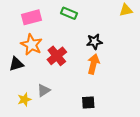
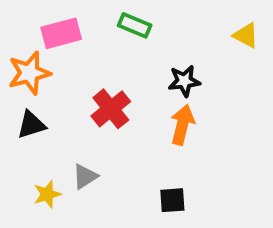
yellow triangle: (126, 10) -> (246, 35), moved, turned 40
orange star: (31, 45) -> (29, 73), moved, turned 30

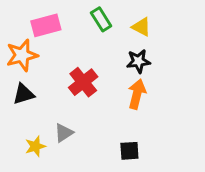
green rectangle: (135, 25) -> (101, 19), turned 35
yellow triangle: (246, 35) -> (141, 27), moved

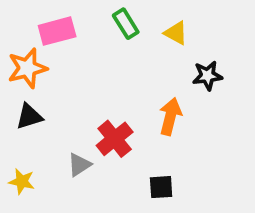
black star: (138, 61) -> (207, 76), moved
red cross: (83, 82) -> (115, 139), moved
yellow star: (35, 146) -> (22, 181), moved, turned 30

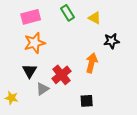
orange star: (27, 68) -> (35, 43), moved
black triangle: (29, 116) -> (30, 71), moved, turned -42

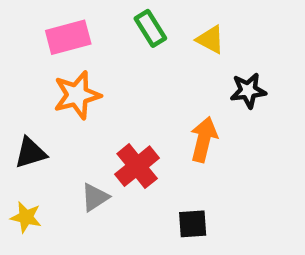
black triangle: (30, 71) -> (30, 153), moved, turned 42

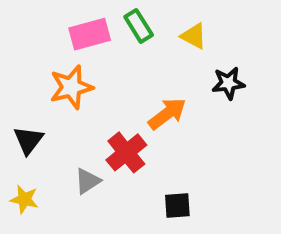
pink rectangle: (68, 37) -> (90, 34), moved
orange arrow: (204, 139) -> (167, 114), moved, turned 39
black triangle: (30, 153) -> (28, 140), turned -36

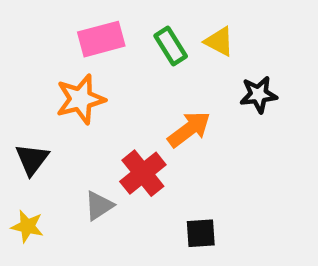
green rectangle: (139, 26) -> (171, 46), moved

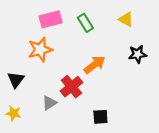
yellow triangle: (219, 41) -> (126, 19), moved
black star: (259, 95) -> (138, 54), moved

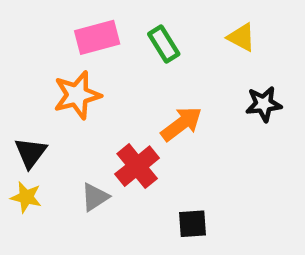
yellow star: (13, 113) -> (26, 197), moved

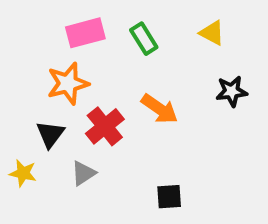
orange arrow: (181, 124) -> (159, 109), turned 72
black triangle: (31, 153) -> (50, 134), moved
red cross: (137, 166) -> (105, 126), moved

